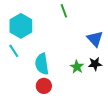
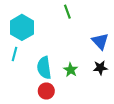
cyan line: (14, 51) -> (15, 54), turned 48
green star: (77, 67) -> (71, 70), moved

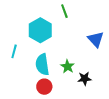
cyan hexagon: (22, 27) -> (40, 30), moved
black star: (100, 68) -> (85, 79), moved

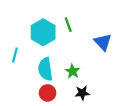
green line: (64, 11) -> (68, 25), moved
black star: (85, 79) -> (82, 93), moved

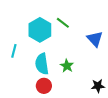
green line: (68, 25) -> (63, 23), turned -32
black star: (82, 93) -> (98, 86), moved

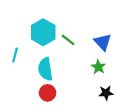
green line: (63, 23) -> (68, 40), moved
green star: (67, 66) -> (98, 67), moved

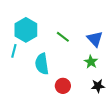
cyan hexagon: (43, 32) -> (26, 30), moved
red circle: (48, 93) -> (63, 86), moved

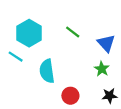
green line: (63, 37) -> (73, 32), moved
cyan line: (14, 51) -> (16, 57), turned -72

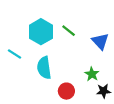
cyan hexagon: (29, 33) -> (41, 32), moved
green star: (102, 69) -> (92, 74), moved

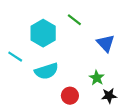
green line: (69, 31) -> (74, 20), moved
cyan semicircle: (44, 68) -> (46, 71), turned -100

